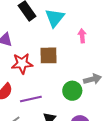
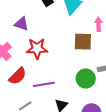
brown square: (49, 55) -> (83, 42), moved

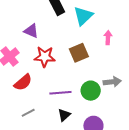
brown square: (83, 42) -> (79, 53), moved, turned -30
purple line: (44, 84) -> (60, 93), moved

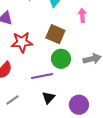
brown square: (79, 53) -> (55, 34), turned -36
green circle: (91, 91) -> (61, 59), moved

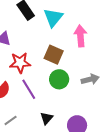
pink arrow: (82, 15) -> (80, 36), size x1.5
purple line: (42, 76) -> (29, 89), moved, turned 70

